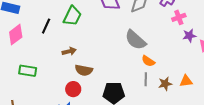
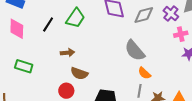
pink diamond: (16, 35) -> (17, 29), turned -60

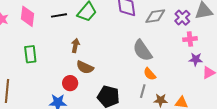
black line: (48, 25) -> (59, 15), turned 42
brown arrow: (67, 53) -> (75, 45), turned -80
green rectangle: (24, 66) -> (30, 54), turned 60

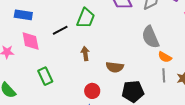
gray semicircle: (142, 50) -> (150, 37), turned 30
brown semicircle: (85, 67) -> (115, 67), moved

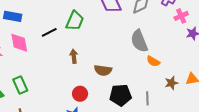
gray line: (164, 75) -> (147, 98), moved
green rectangle: (45, 76) -> (20, 85), moved

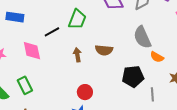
pink diamond: (19, 43) -> (32, 51), moved
brown semicircle: (103, 70) -> (104, 50), moved
black pentagon: (121, 95) -> (133, 76), moved

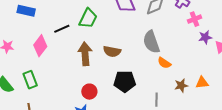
pink diamond: (32, 51) -> (40, 46), turned 45
brown arrow: (77, 55) -> (85, 54), size x1.6
black pentagon: (133, 76) -> (125, 81), moved

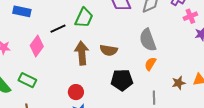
orange semicircle: (164, 63) -> (150, 64), moved, turned 88
green rectangle: (30, 80) -> (27, 80), turned -42
red circle: (89, 92) -> (76, 92), moved

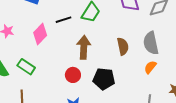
brown semicircle: (109, 50) -> (123, 46), moved, turned -120
black pentagon: (122, 80) -> (104, 79), moved
red circle: (76, 92) -> (73, 75), moved

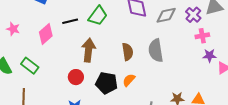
orange semicircle: (150, 67) -> (129, 80), moved

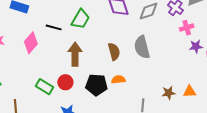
black line: (70, 21) -> (54, 27), turned 35
green rectangle: (30, 66) -> (44, 87), moved
orange semicircle: (129, 80) -> (118, 80), turned 48

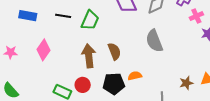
black line: (54, 27) -> (63, 16), moved
brown semicircle: (114, 52) -> (114, 51), moved

